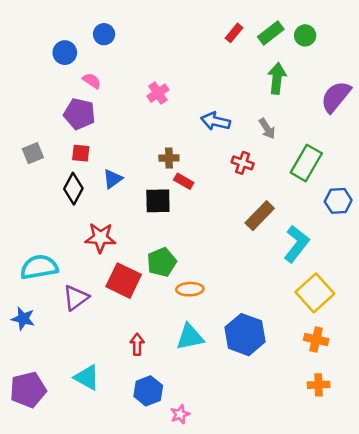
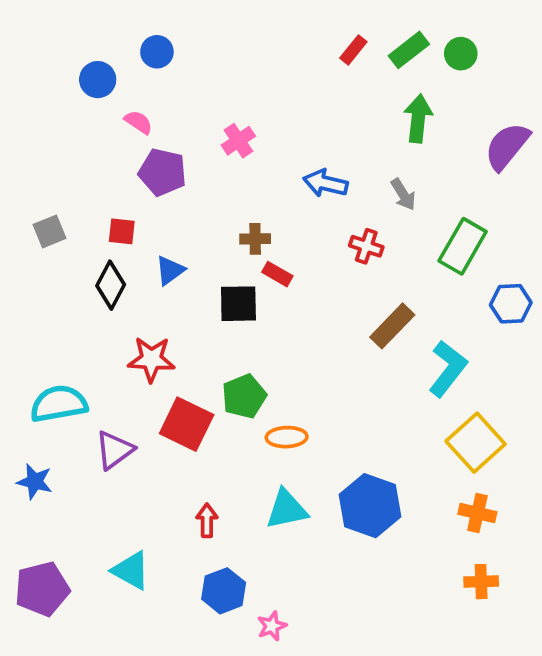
purple pentagon: (80, 114) -> (163, 172), moved

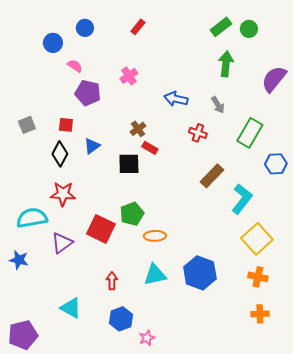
red rectangle: (353, 50) -> (138, 27), moved
brown cross: (255, 239) -> (138, 129), turned -35
red star: (151, 359) -> (63, 194), moved
purple pentagon: (42, 589) -> (23, 335), moved

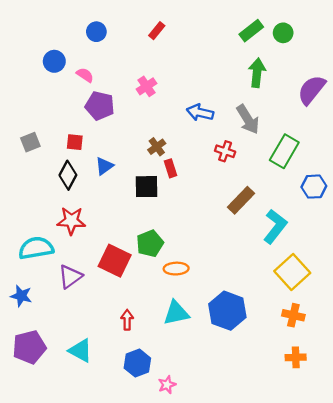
blue circle: (53, 43) -> (54, 61), moved
gray arrow: (218, 105) -> (248, 119), size x1.5
red rectangle: (150, 148) -> (170, 168), turned 42
purple pentagon: (23, 335) -> (29, 347), moved

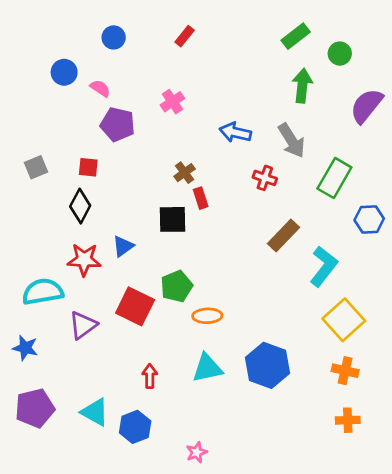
green circle: (283, 33) -> (340, 54), moved
blue triangle: (104, 166) -> (123, 246), moved
blue hexagon: (137, 363) -> (135, 427), moved

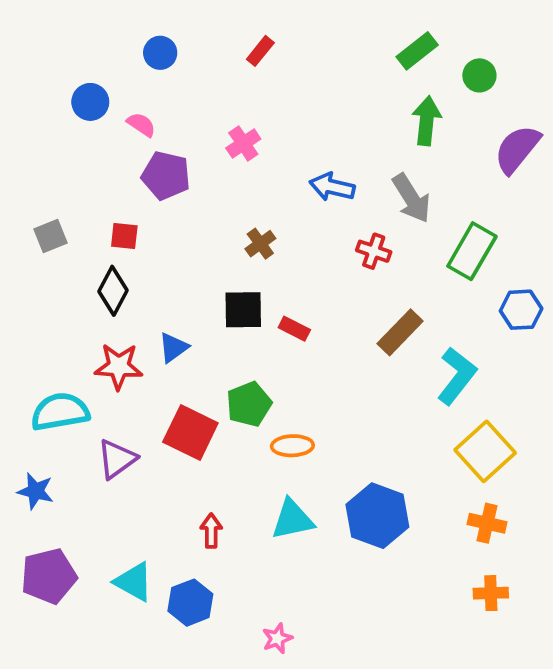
red rectangle: (201, 198) -> (294, 329), moved, turned -45

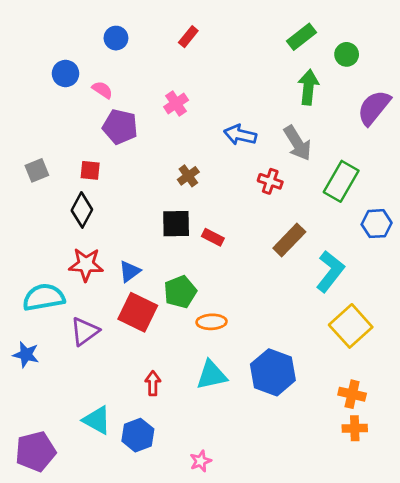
blue triangle: (173, 347) -> (130, 271), moved
orange cross: (487, 523) -> (352, 394), moved
purple pentagon: (49, 576) -> (35, 451), moved

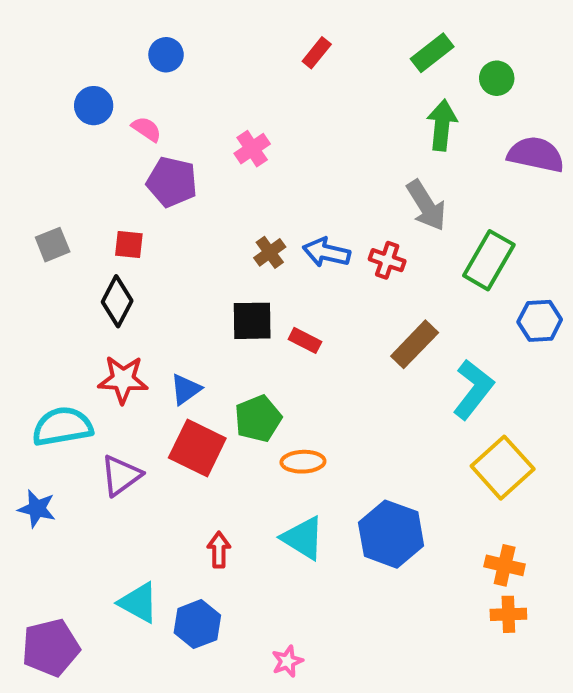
red rectangle: (188, 37) -> (317, 53), moved
purple semicircle: (374, 108) -> (536, 155), turned 63
blue arrow: (240, 135) -> (326, 252), moved
cyan triangle: (212, 375) -> (303, 538), turned 44

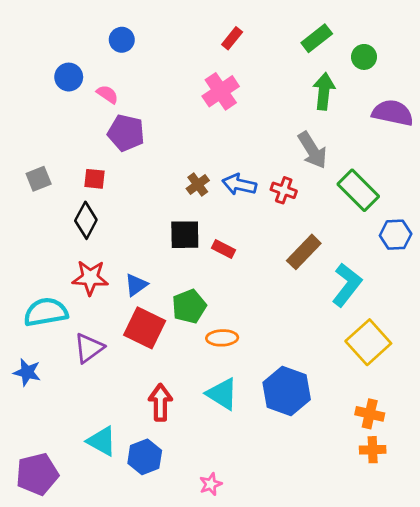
pink cross: (252, 149) -> (221, 91), moved, size x1.4
green rectangle: (489, 260) -> (358, 190), turned -75
red arrow: (219, 550) -> (160, 402), size x1.4

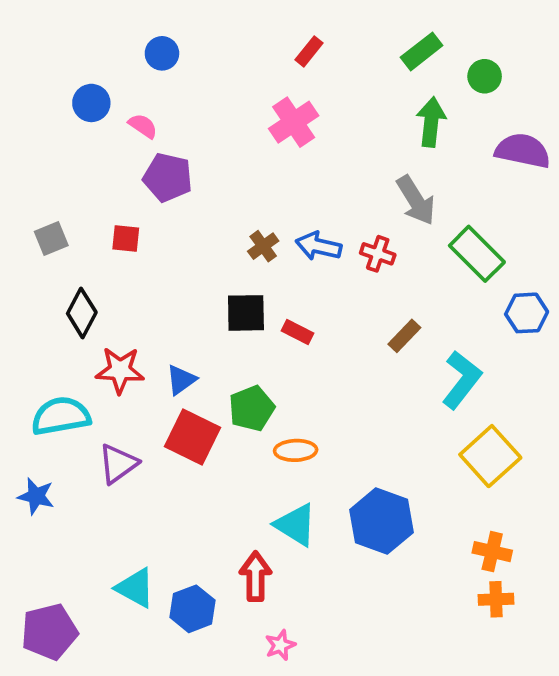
black diamond: (86, 220) -> (82, 313), moved
brown rectangle: (304, 252) -> (404, 336), size x0.7
red arrow: (160, 402) -> (256, 576), moved

